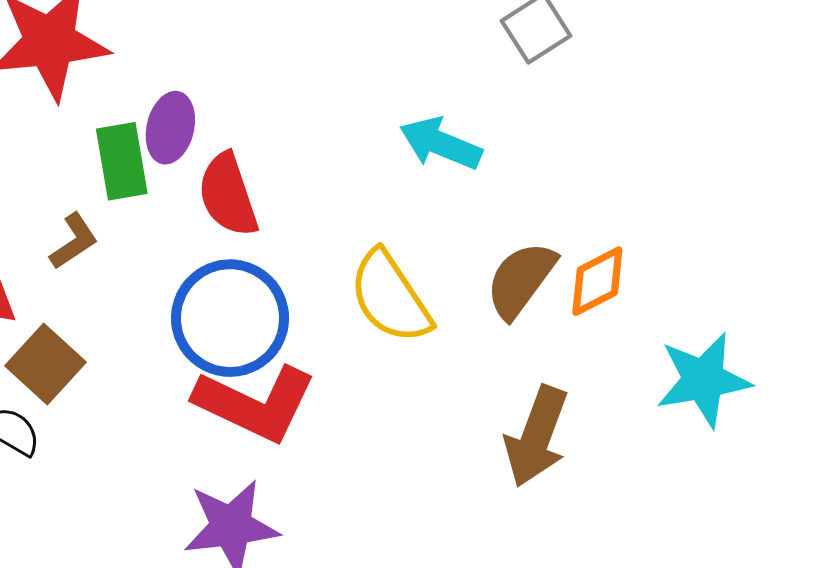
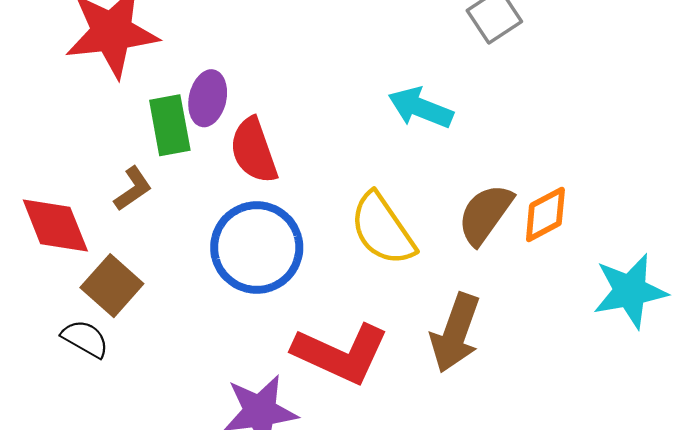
red L-shape: (255, 403) -> (341, 354), moved
brown arrow: (537, 436) -> (455, 333), moved

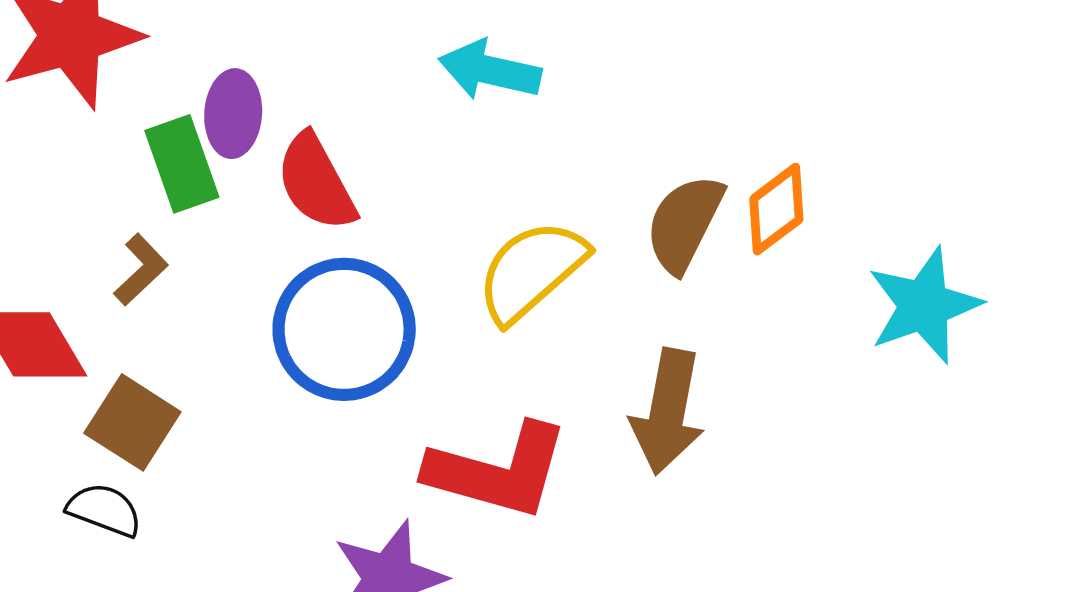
cyan arrow: (421, 108) -> (490, 70), moved
yellow semicircle: (382, 229) -> (531, 271), turned 92

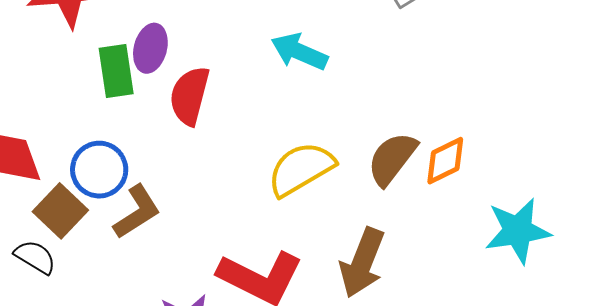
red semicircle: (316, 182) -> (190, 96), turned 32
brown L-shape: (141, 270) -> (137, 212), moved, size x1.4
blue circle: (344, 329) -> (99, 170), moved, size x0.7

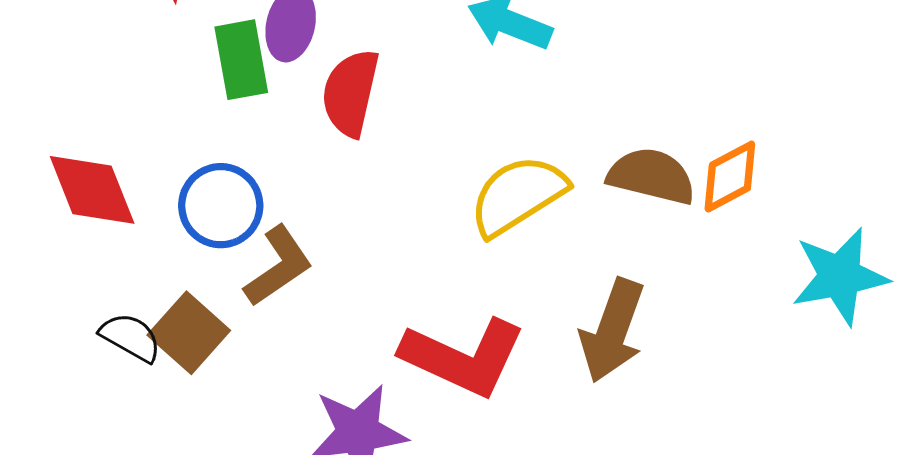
brown semicircle: (392, 159) -> (651, 176), turned 68
brown square: (60, 211) -> (189, 333), moved

